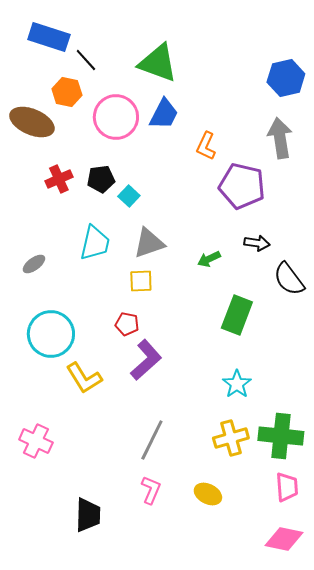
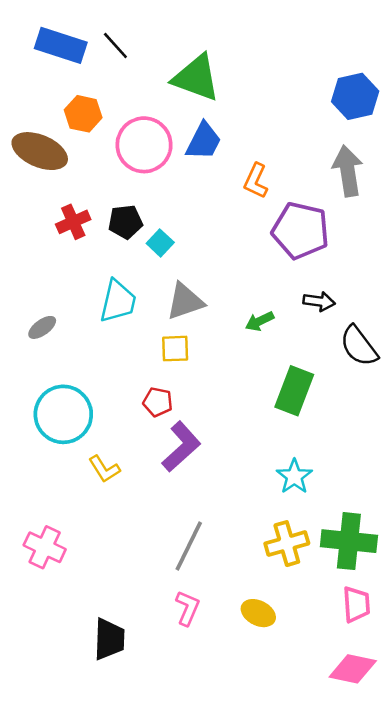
black line: (86, 60) -> (115, 45), moved
yellow L-shape: (84, 378) -> (104, 469), size x0.7

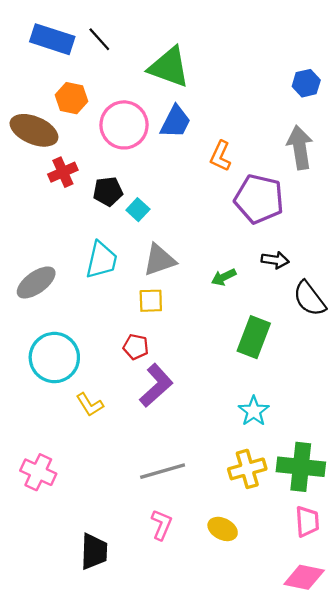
blue hexagon: (355, 96) -> (306, 83), size x0.7
red cross: (73, 222) -> (63, 172), moved
gray ellipse: (42, 327) -> (36, 282), size x1.6
gray line: (189, 546) -> (163, 471), turned 48

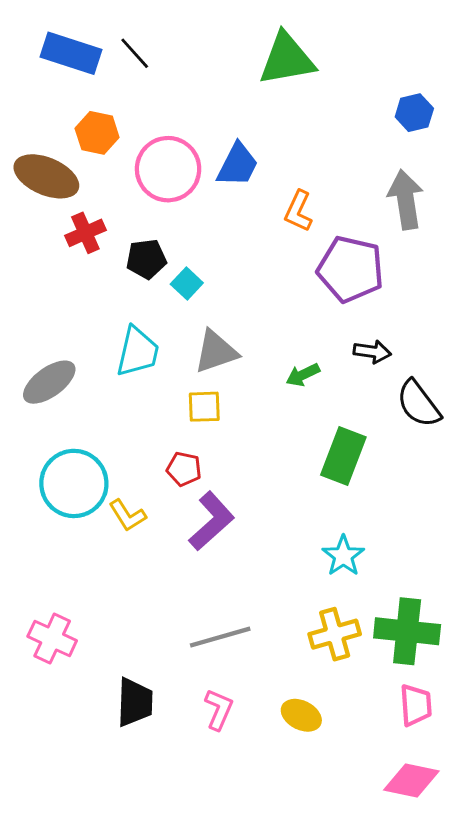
green triangle: (169, 67) -> (287, 59), moved, turned -30
yellow L-shape: (90, 405) -> (127, 515), moved
black trapezoid: (94, 551) -> (135, 702), moved

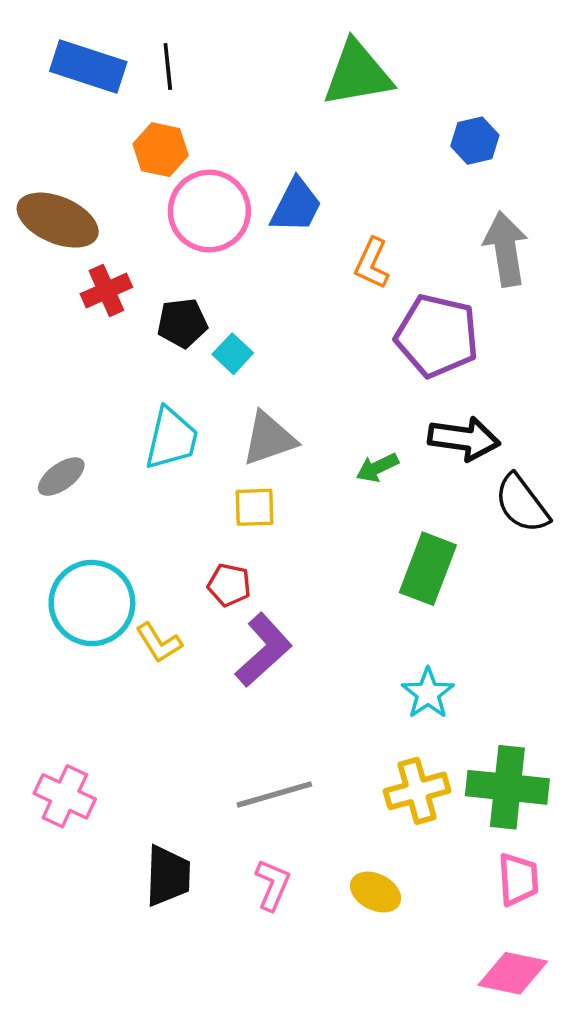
black line: (135, 53) -> (168, 67), turned 36
blue hexagon: (414, 113) -> (475, 141), moved
orange hexagon: (97, 133) -> (161, 150), moved
black arrow: (372, 352) -> (464, 439), size x1.5
gray ellipse: (49, 382) -> (61, 477), size x0.7

